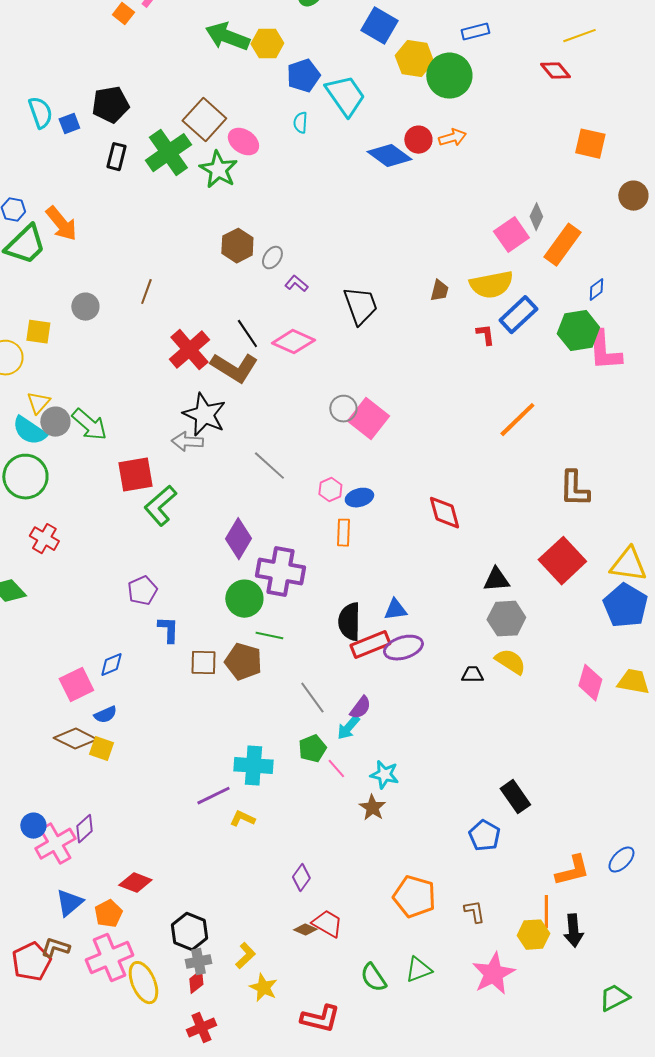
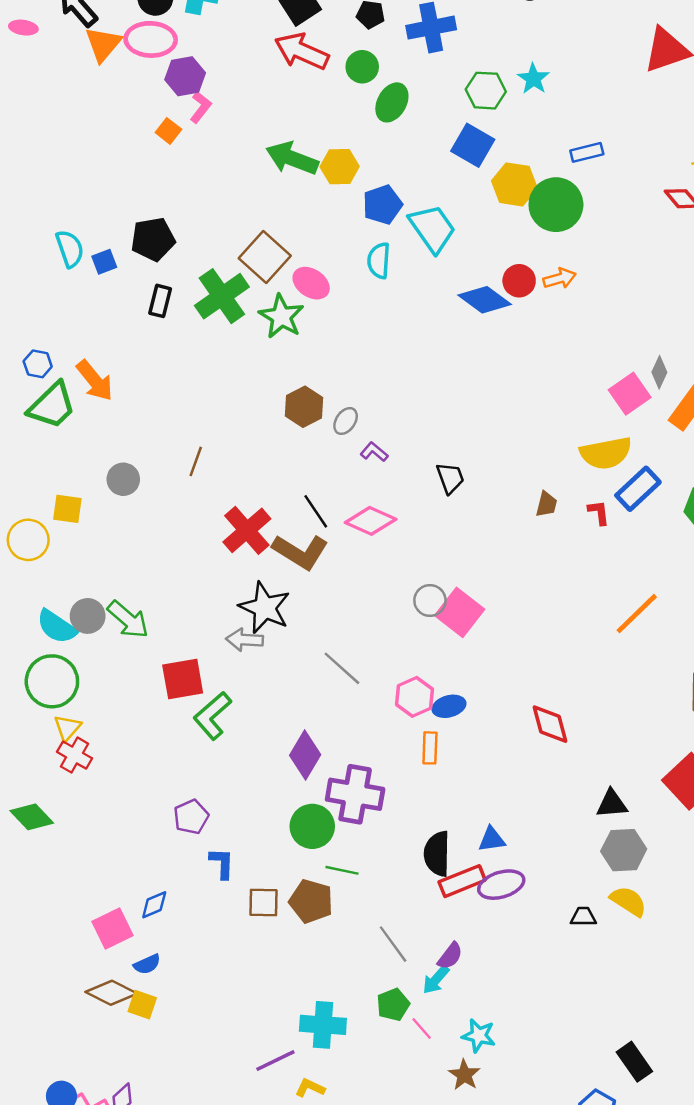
cyan semicircle: (300, 123) -> (379, 261), size x1.4
brown trapezoid: (439, 291) -> (546, 504), moved
black trapezoid: (360, 306) -> (450, 478), size x0.7
yellow triangle: (38, 403) -> (67, 728), moved
pink hexagon: (330, 490) -> (414, 697), size x1.4

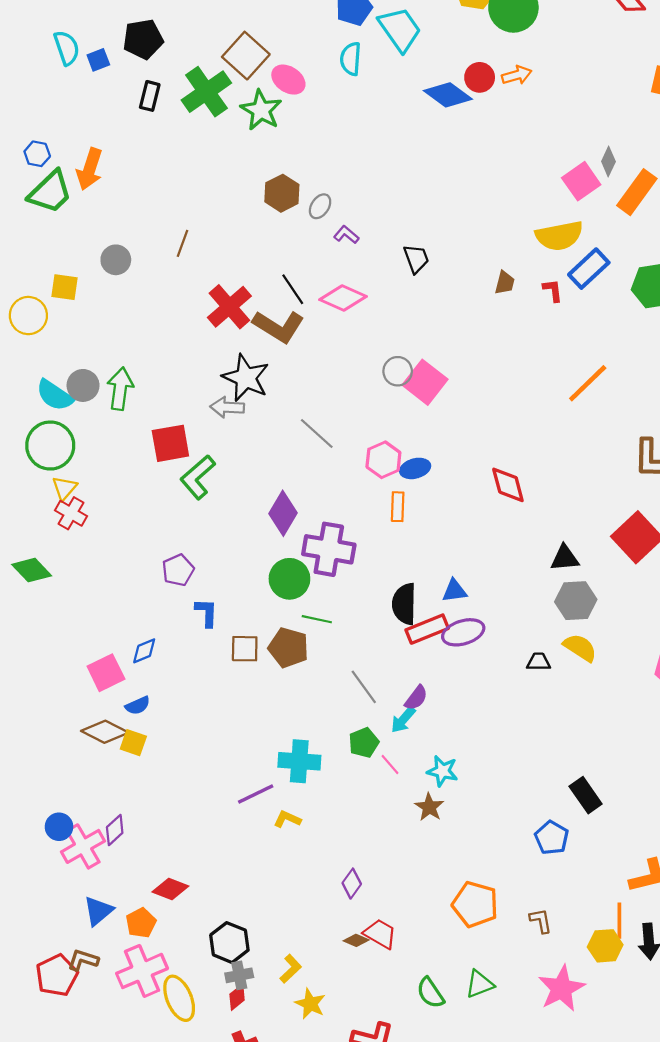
orange arrow: (95, 381) -> (90, 169), turned 57
green arrow: (128, 620) -> (120, 389), turned -123

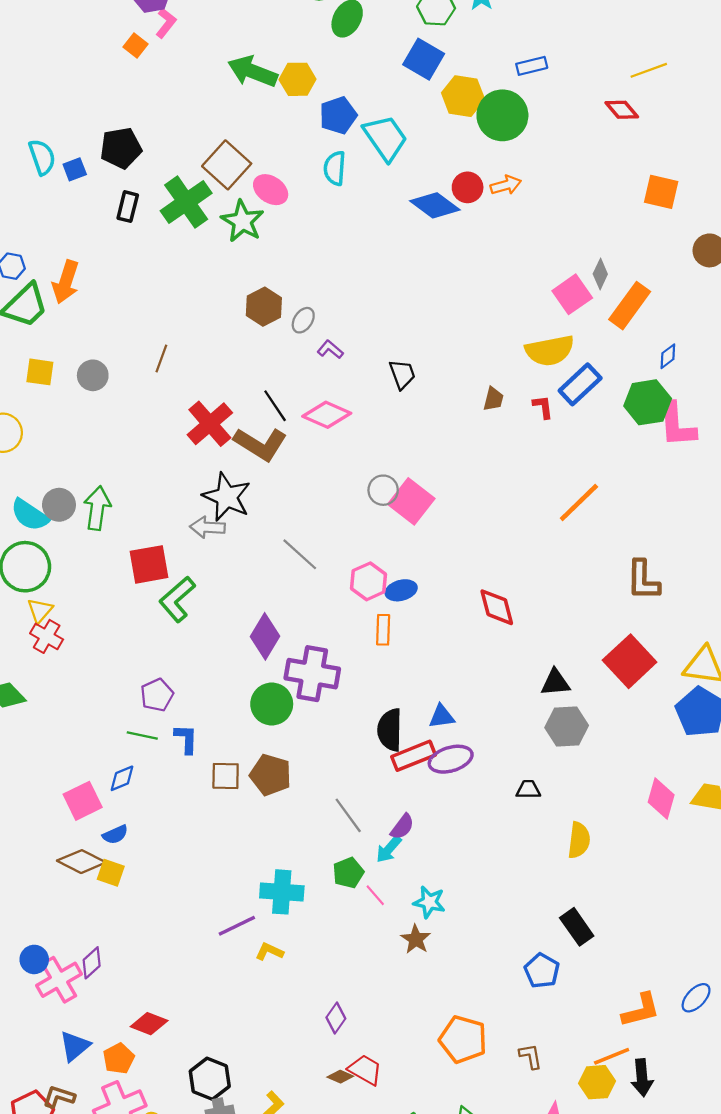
yellow square: (64, 287) -> (40, 372), moved
green line: (317, 619) -> (142, 736), moved
yellow semicircle: (580, 648) -> (579, 840), moved, turned 64
orange line: (619, 921) -> (612, 1056), turned 68

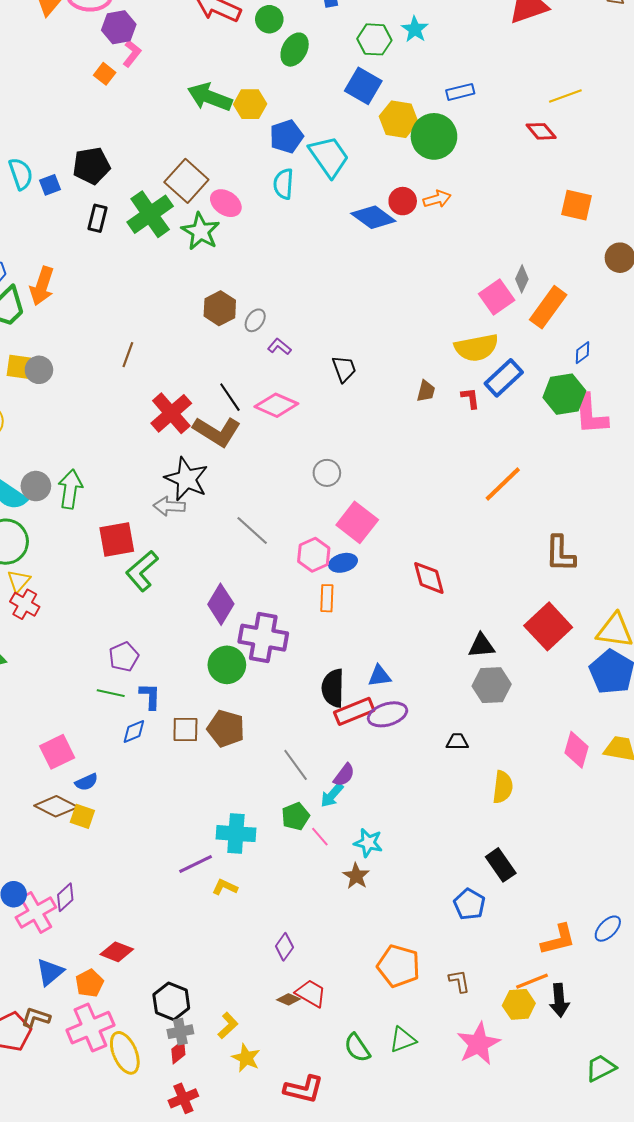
gray circle: (93, 375) -> (39, 370), moved
pink square: (411, 501) -> (357, 522), moved
blue diamond: (122, 778) -> (134, 732), moved

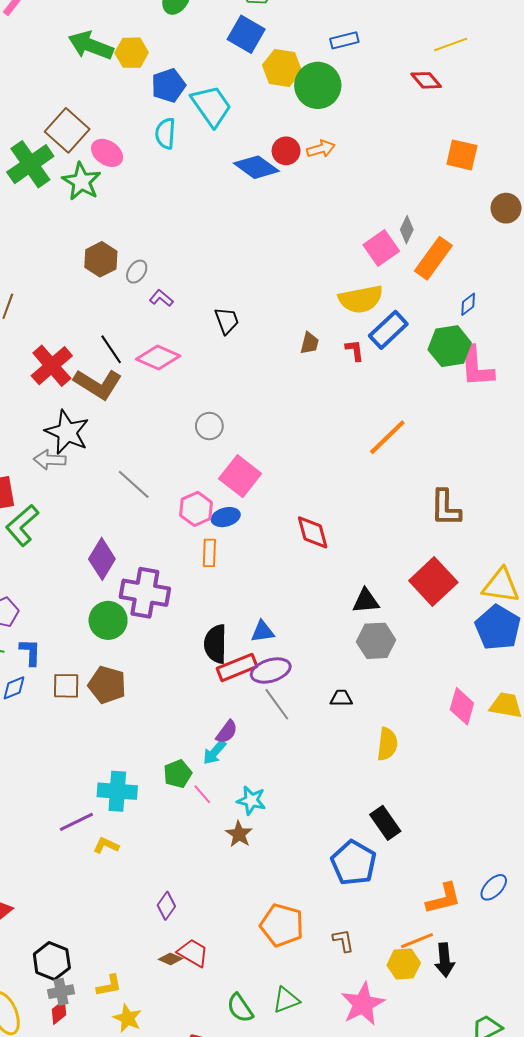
gray line: (296, 765) -> (277, 704), moved
blue pentagon: (469, 904) -> (354, 863), size x1.4
yellow L-shape: (228, 1026) -> (109, 986), turned 32

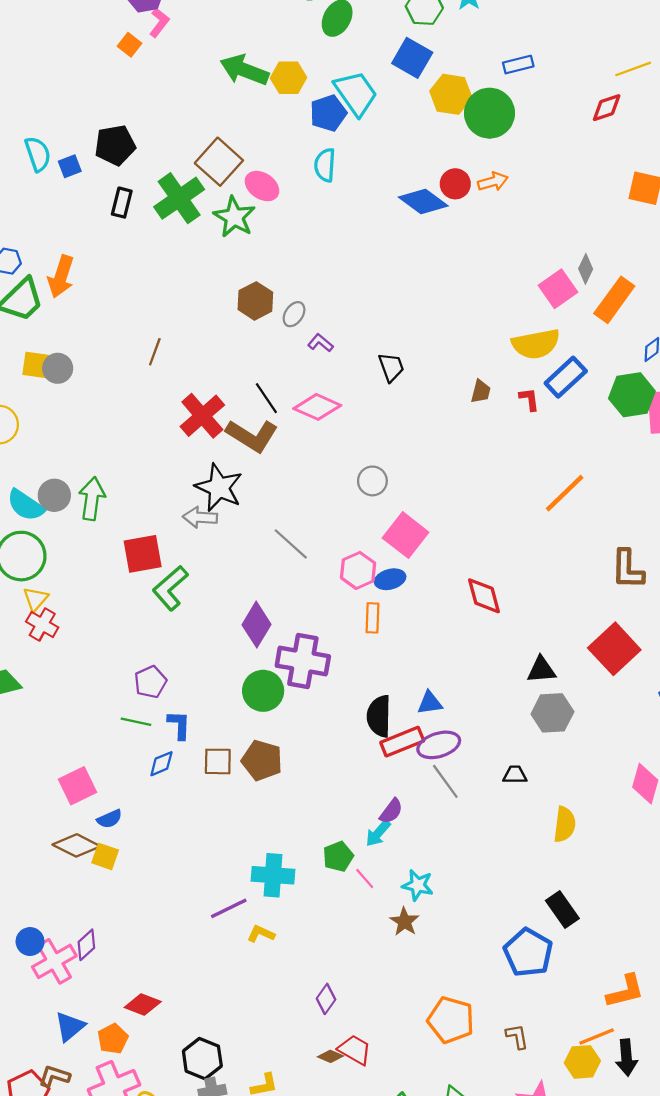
red diamond: (426, 80) -> (607, 108), turned -68
cyan trapezoid: (211, 106) -> (356, 93), moved

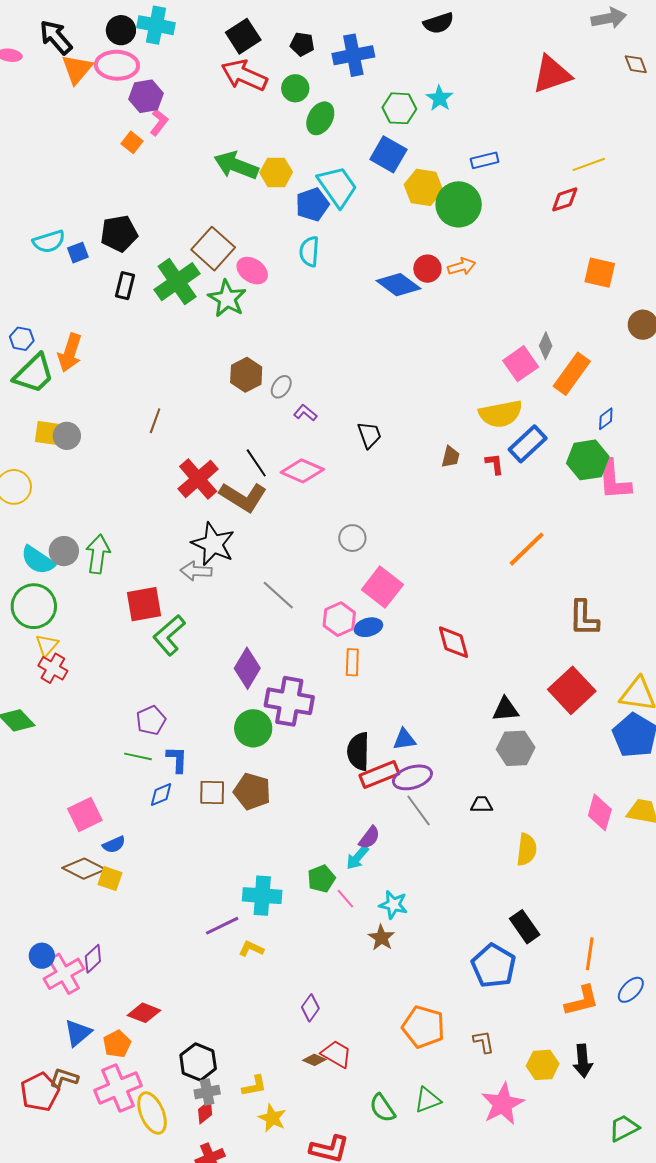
cyan semicircle: (38, 154) -> (49, 242), turned 92
orange line: (597, 1036) -> (590, 954), moved, turned -60

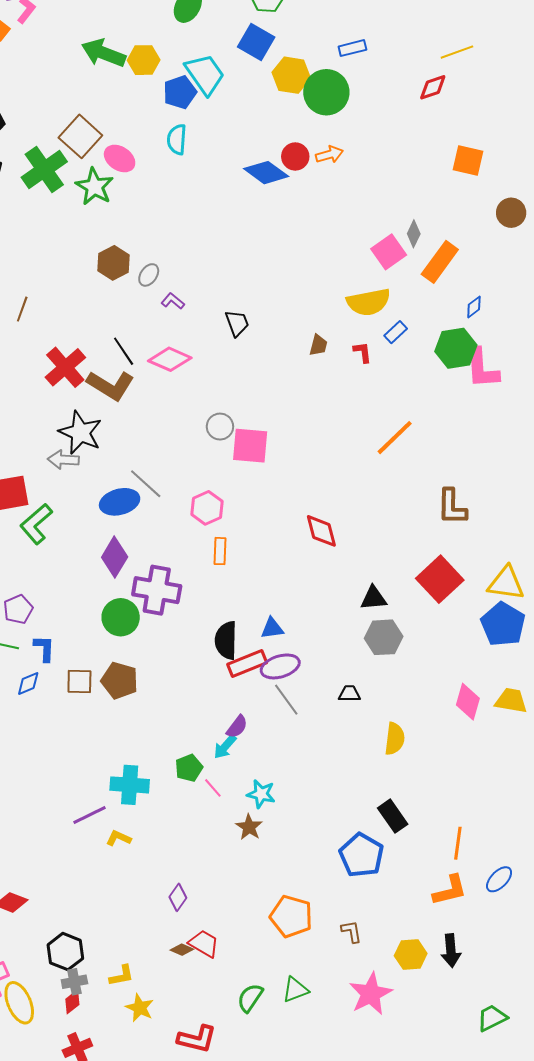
blue rectangle: (528, 444) -> (396, 332), size x0.6
pink square: (382, 587) -> (250, 446), moved, turned -33
blue ellipse: (368, 627) -> (120, 502), moved, size x1.4
green semicircle: (382, 1108) -> (250, 998), turned 68

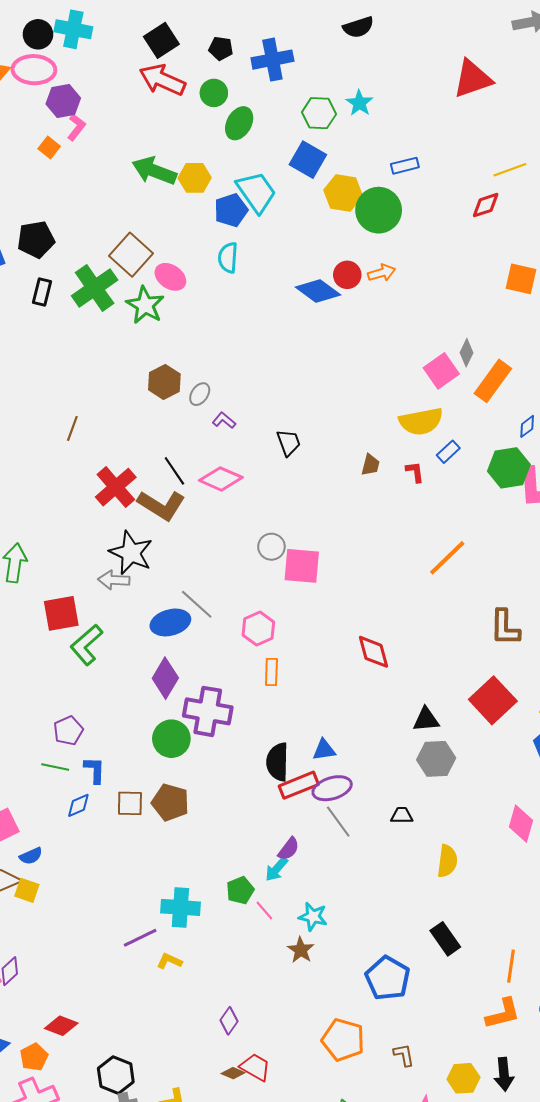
blue pentagon: (362, 855) -> (388, 978), moved

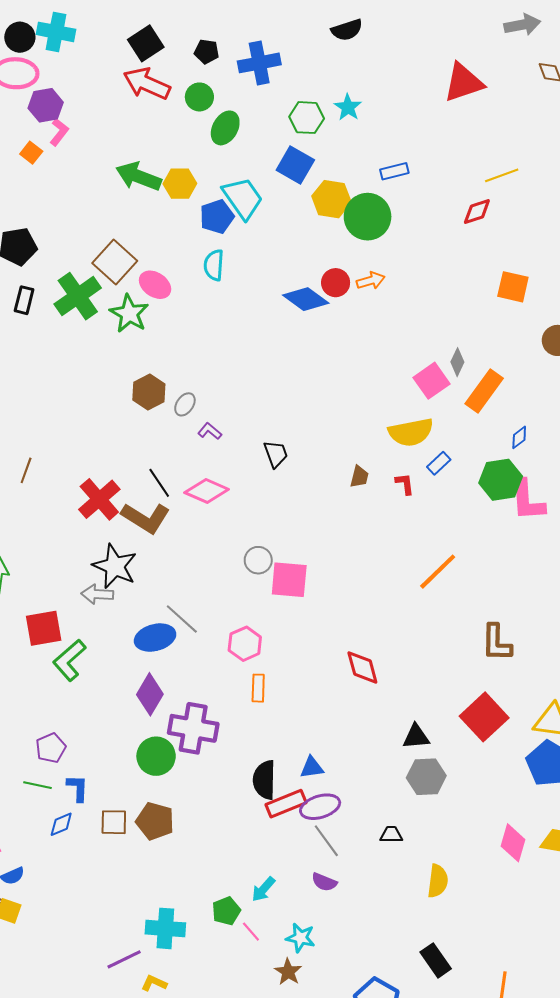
brown line: (72, 428) -> (26, 470), moved
purple semicircle: (289, 849) -> (324, 882), moved, turned 75

